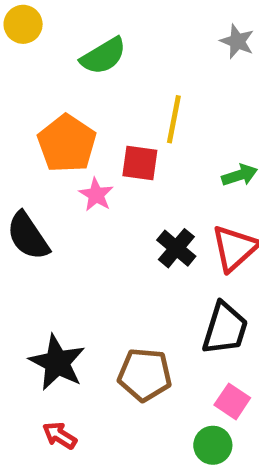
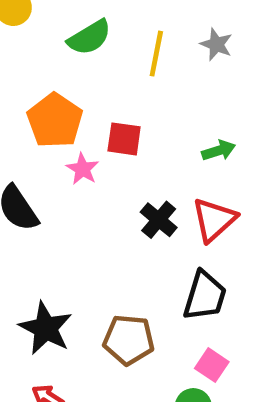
gray star: (237, 41) -> (216, 44), moved
yellow line: (174, 119) -> (156, 54), moved

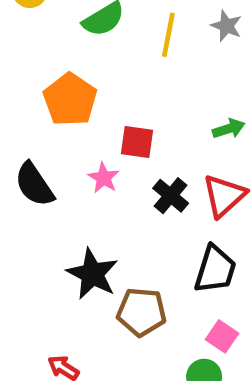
red square: (124, 139) -> (137, 142), moved
pink star: (83, 169) -> (104, 178), moved
black star: (46, 328) -> (92, 274), moved

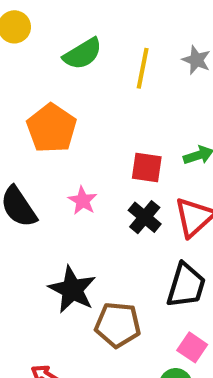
red square: (137, 142) -> (147, 168), moved

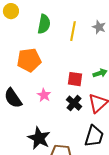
green semicircle: (83, 54) -> (44, 24), turned -48
orange pentagon: (52, 128) -> (29, 60), turned 30

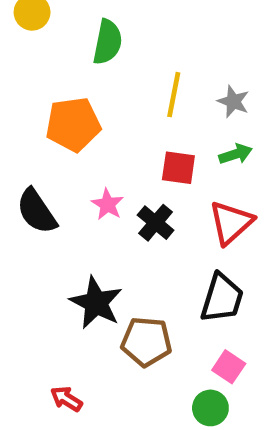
gray star: (99, 27) -> (233, 101), moved
yellow line: (73, 31) -> (174, 95), moved
black cross: (74, 103) -> (156, 223), moved

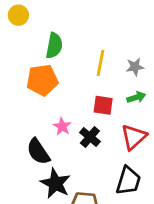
green semicircle: (108, 42) -> (54, 46), moved
gray star: (233, 101) -> (135, 67), turned -30
black semicircle: (37, 211) -> (38, 152), moved

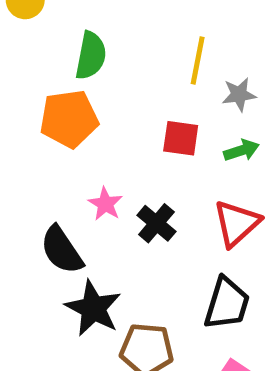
yellow line: (101, 63) -> (198, 60), moved
red square: (103, 105) -> (181, 138), moved

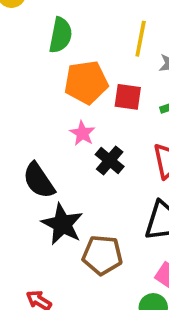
orange pentagon: (69, 119) -> (86, 82), moved
pink star: (105, 204) -> (82, 133), moved

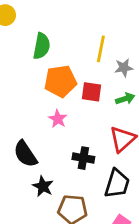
black cross: (110, 161) -> (83, 158), moved, turned -30
black star: (62, 224) -> (43, 186), size x0.7

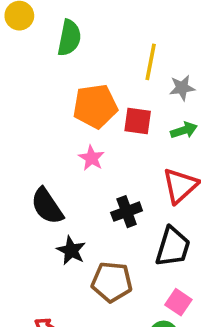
green semicircle: (42, 46) -> (69, 38), moved
black cross: (83, 158) -> (127, 212), turned -30

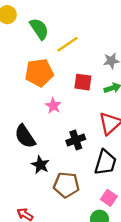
green semicircle: (69, 38) -> (39, 29), turned -45
yellow line: (151, 62) -> (68, 44), moved, turned 45
orange pentagon: (95, 106) -> (39, 73), moved

